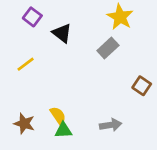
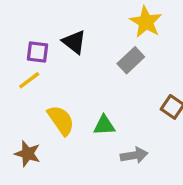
purple square: (32, 17) -> (38, 52), moved, turned -30
yellow semicircle: (58, 115) -> (61, 120), moved, size x1.4
green triangle: (63, 130) -> (104, 125), moved

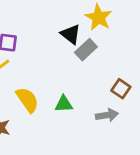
black triangle: (74, 42) -> (71, 34), moved
gray arrow: (134, 155) -> (107, 115), moved

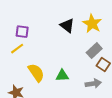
yellow star: (99, 17) -> (92, 24), moved
gray rectangle: (86, 50) -> (94, 51), moved

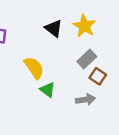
yellow semicircle: (36, 73) -> (34, 68), moved
green triangle: (62, 76) -> (48, 90), turned 40

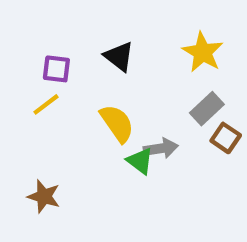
black triangle: (54, 28) -> (119, 56), moved
gray arrow: (86, 100) -> (161, 148), moved

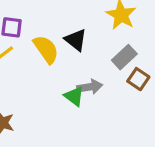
black triangle: (119, 56) -> (76, 40), moved
yellow semicircle: (117, 123) -> (46, 49), moved

